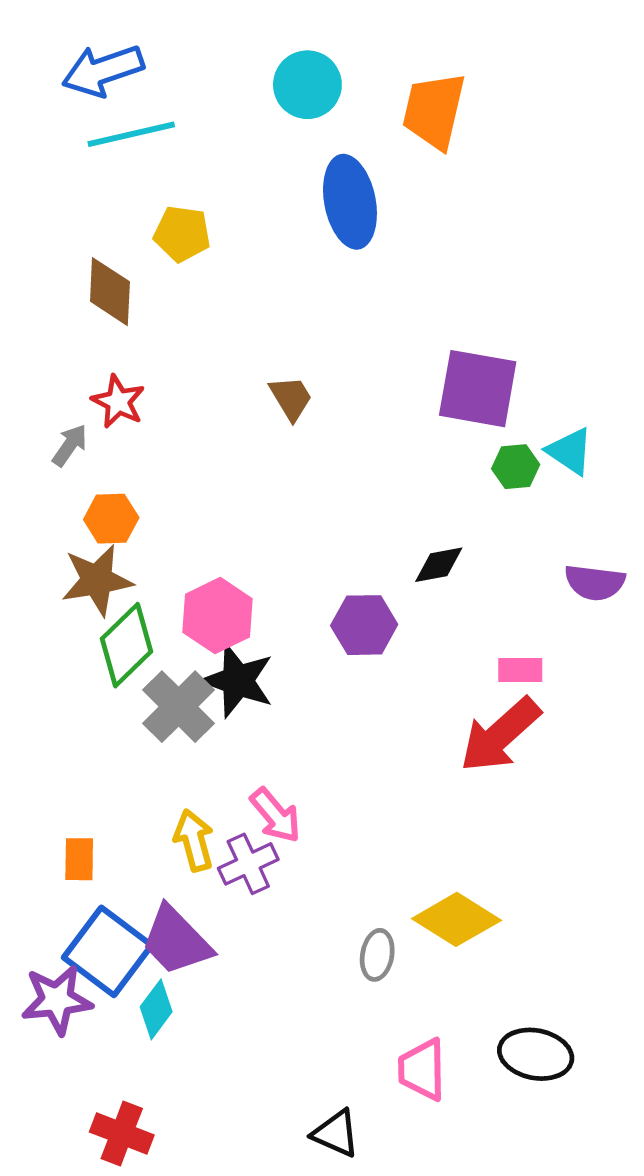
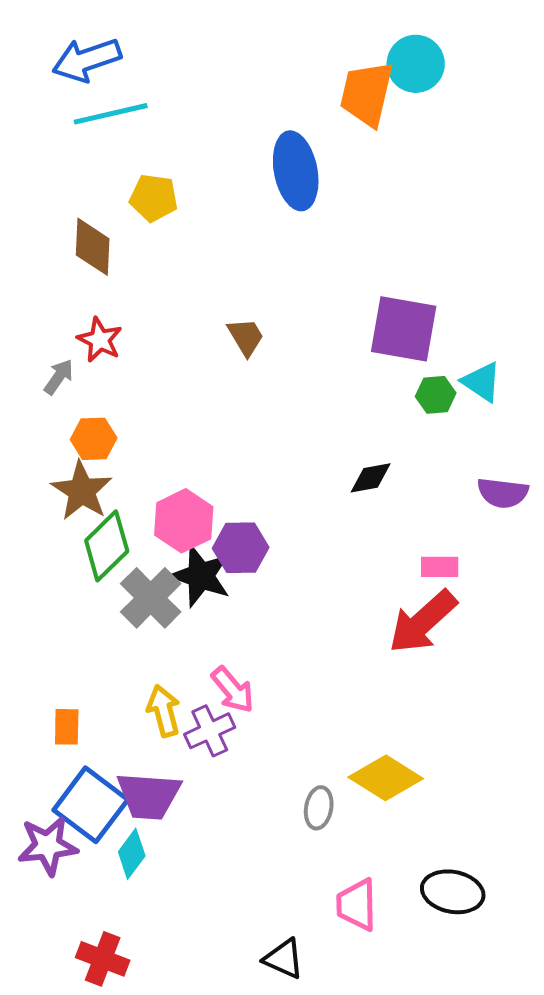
cyan circle: (307, 85) -> (416, 64), moved
brown star: (97, 580) -> (82, 491), turned -30
purple hexagon: (364, 625) -> (241, 548), moved
purple trapezoid: (176, 941) -> (149, 796), turned -42

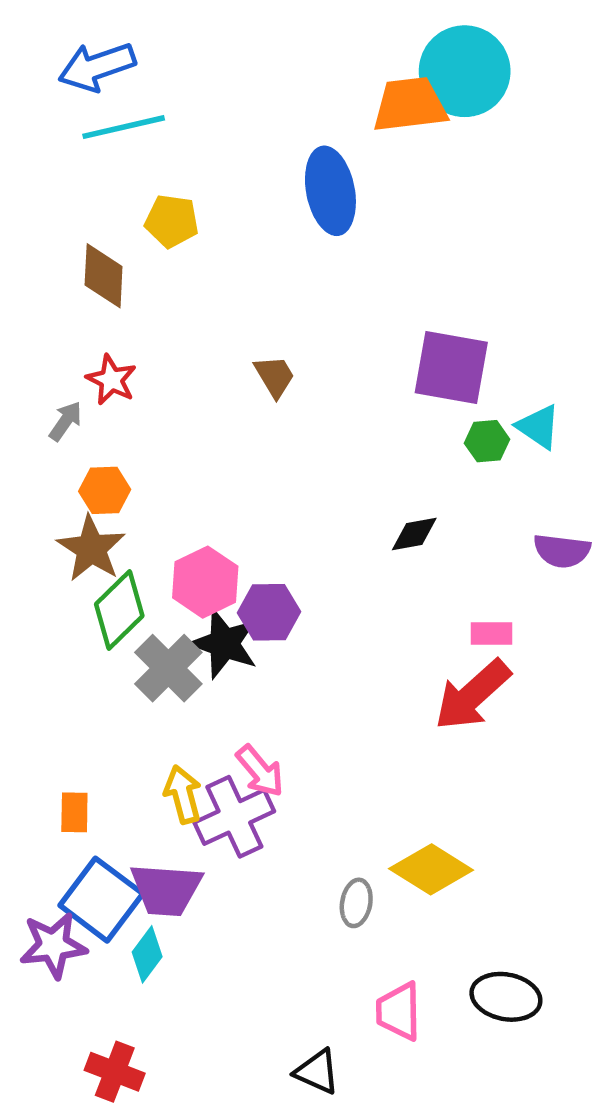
cyan circle: (416, 64) -> (465, 71), size x1.4
orange trapezoid: (367, 94) -> (410, 105), turned 70
purple cross: (210, 731) -> (234, 817), size x1.4

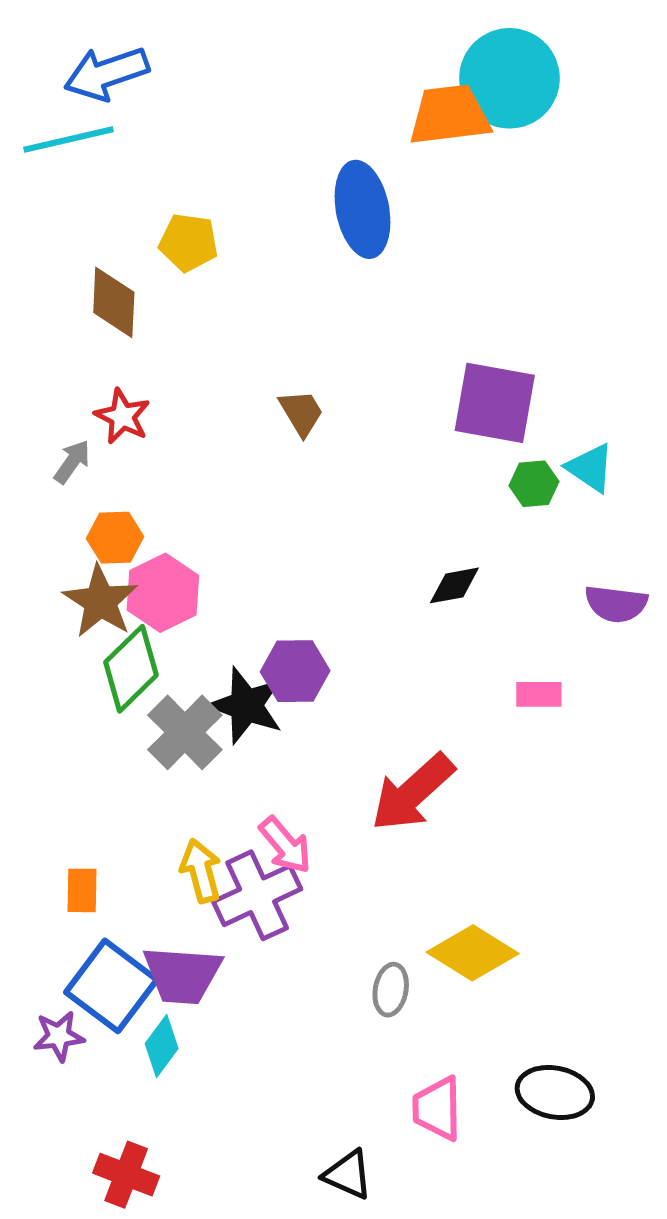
cyan line: (124, 127) -> (69, 140), moved
pink hexagon: (205, 582) -> (163, 593), moved
red arrow: (472, 695) -> (413, 792), moved
purple star: (53, 945) -> (59, 1036), size x0.7

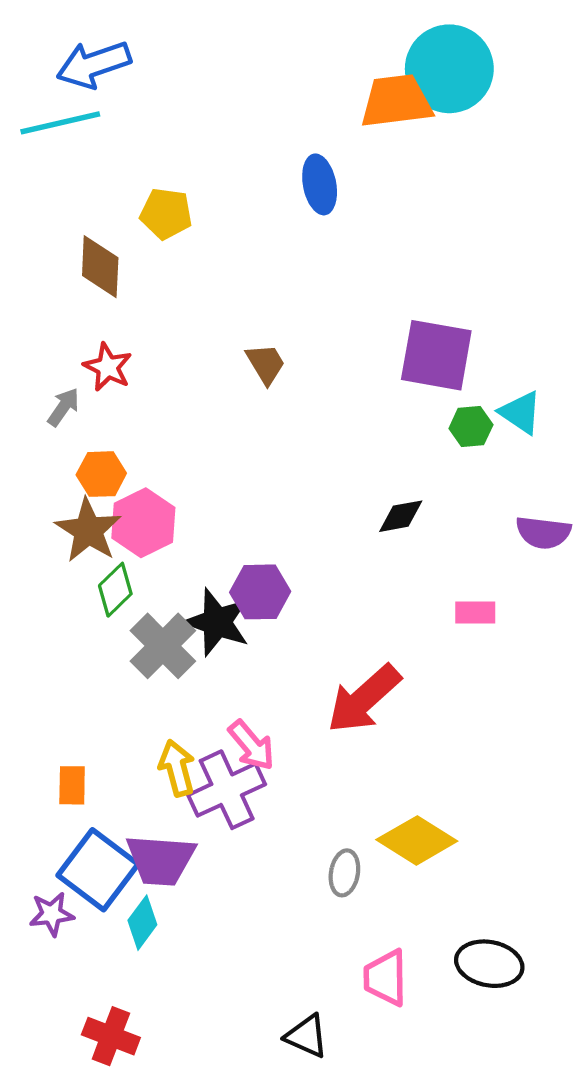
blue ellipse: (362, 209) -> (320, 184), size x0.7
green diamond: (131, 669) -> (115, 590), size x0.7

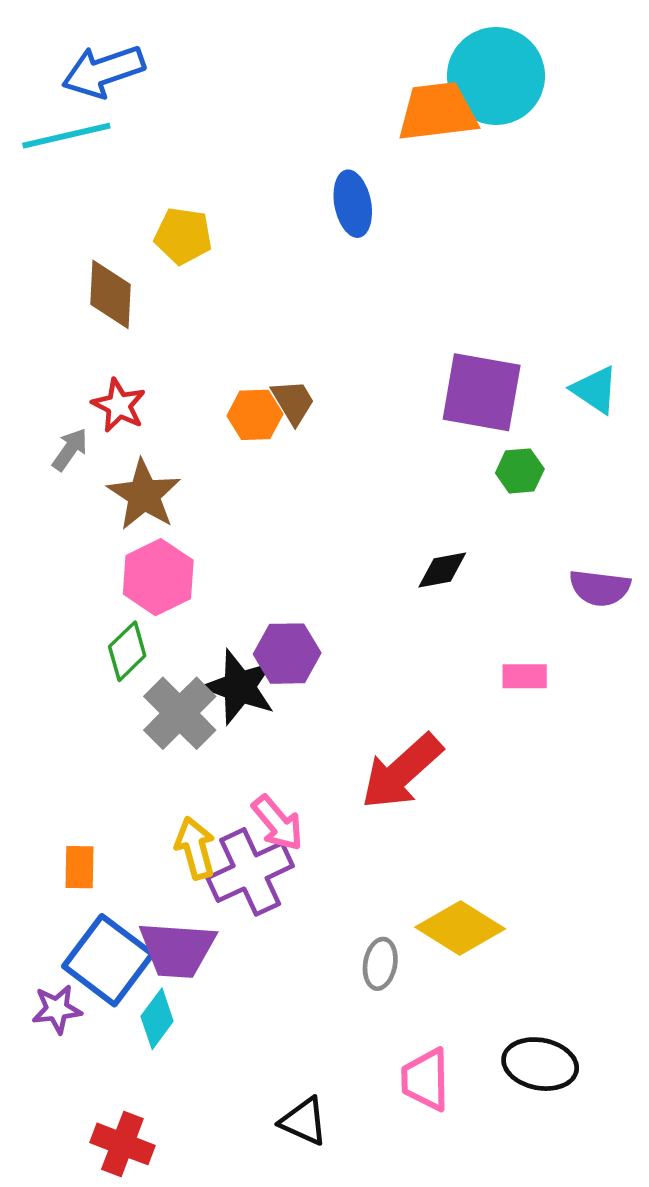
cyan triangle: (521, 412) -> (595, 390), moved
orange hexagon: (101, 474) -> (255, 415), moved
brown star: (88, 530) -> (144, 495), moved
black triangle: (307, 1036) -> (304, 1121), moved

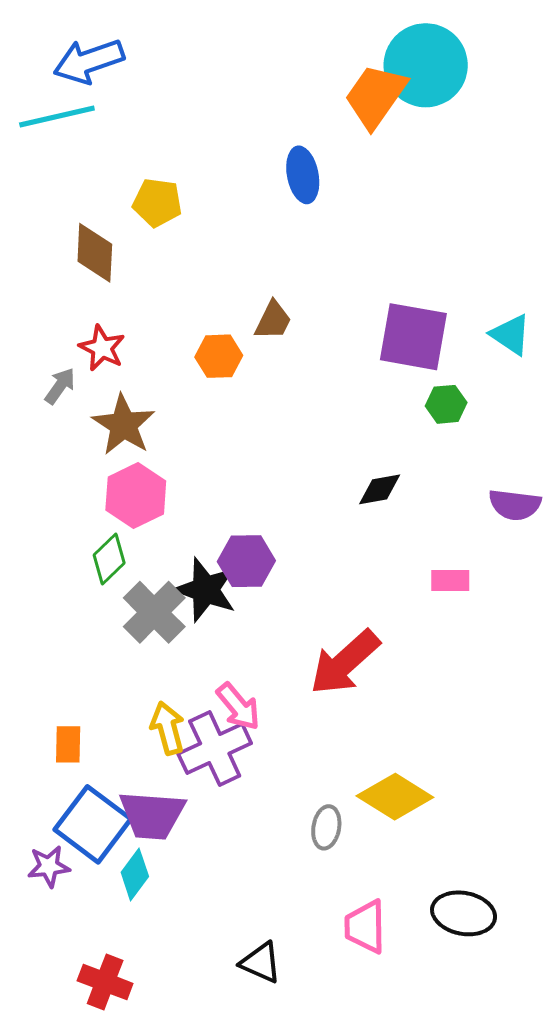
orange trapezoid: (437, 112) -> (375, 96), turned -48
brown trapezoid: (293, 402) -> (273, 320), moved, turned 57

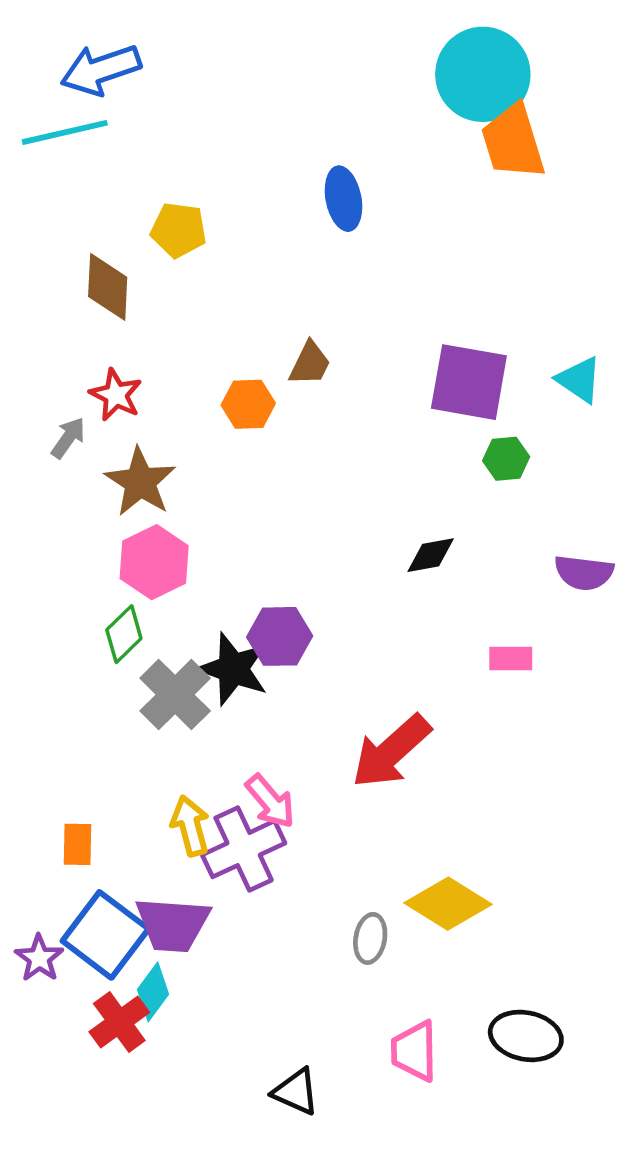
orange trapezoid: (375, 96) -> (513, 142), moved, turned -52
purple star: (49, 866) -> (39, 958), moved, turned -30
red cross: (105, 982) -> (119, 1022), moved, turned 33

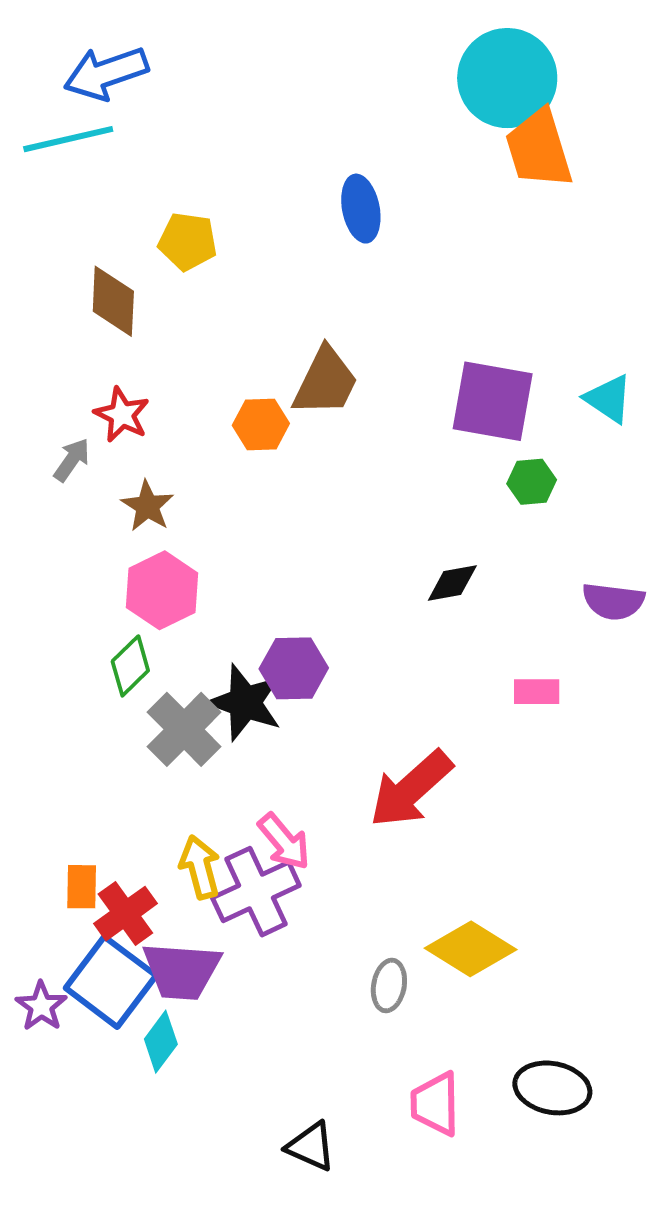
brown trapezoid: (310, 364) -> (325, 382), size x1.5
brown star: (140, 482) -> (147, 506), size x0.7
red cross: (119, 1022) -> (125, 914), moved

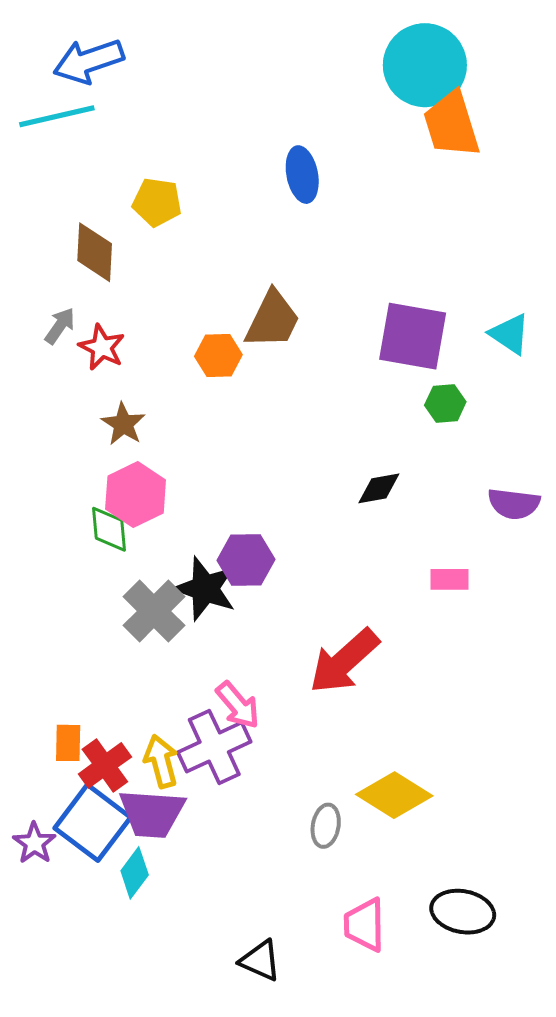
gray arrow: (72, 460) -> (60, 326), moved
green diamond: (130, 666) -> (109, 529), moved, turned -51
yellow arrow: (200, 867) -> (161, 761), moved

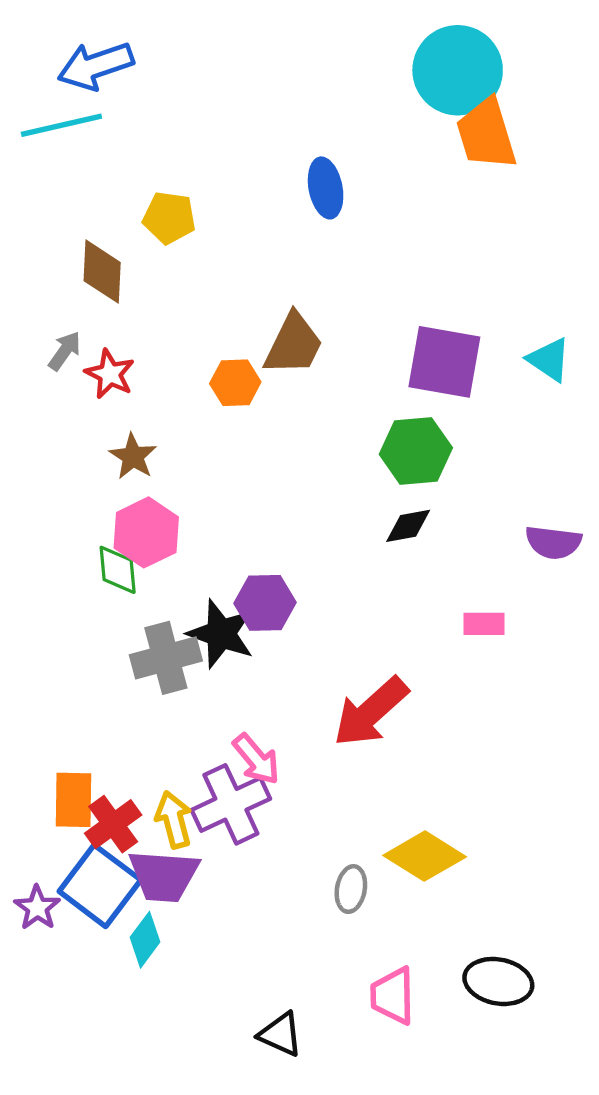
green hexagon: (445, 404) -> (416, 451), moved, size x1.6
gray cross: (154, 611) -> (166, 658), turned 30
orange rectangle: (68, 743) -> (74, 800), size x1.4

